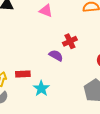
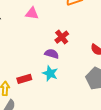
cyan star: (41, 88) -> (50, 73), moved

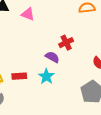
pink triangle: (32, 13) -> (28, 14), moved

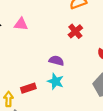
red cross: (66, 43) -> (75, 31), moved

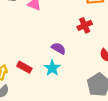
red rectangle: (28, 88) -> (24, 67), turned 32

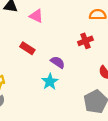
red rectangle: (24, 67) -> (27, 48), moved

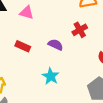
purple semicircle: (58, 62) -> (55, 45), moved

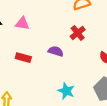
cyan star: (51, 76) -> (66, 91), moved

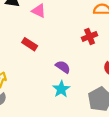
purple semicircle: (56, 51) -> (63, 67), moved

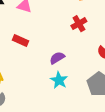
purple semicircle: (63, 67) -> (57, 58), turned -56

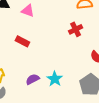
purple semicircle: (57, 58) -> (33, 79), moved

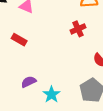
cyan star: (55, 79) -> (51, 94), moved

